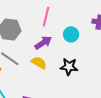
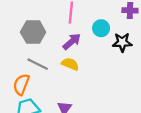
black star: (69, 67) -> (122, 42), moved

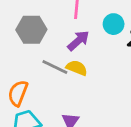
gray line: (38, 64) -> (55, 67), moved

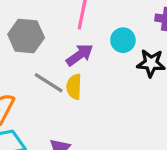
yellow semicircle: (77, 68) -> (74, 87), turned -115

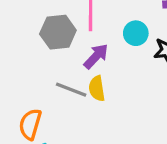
gray hexagon: (26, 36) -> (58, 32), moved

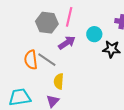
yellow semicircle: (97, 88) -> (59, 81), moved
orange semicircle: (30, 124) -> (31, 60), moved, turned -36

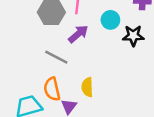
orange semicircle: (31, 60) -> (52, 89), moved
yellow semicircle: (59, 81) -> (87, 87), moved

